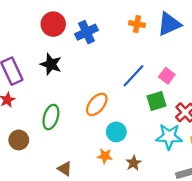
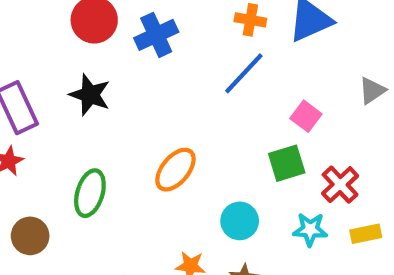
blue line: (134, 76) -> (244, 73), moved
cyan circle: (116, 132) -> (240, 221), moved
cyan star: (169, 137) -> (310, 229), size x0.7

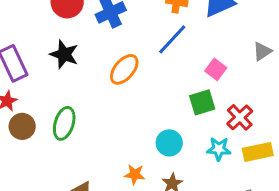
orange ellipse: (175, 170) -> (124, 69), moved
yellow rectangle: (366, 234) -> (258, 152), size x1.4
brown circle: (30, 236) -> (22, 126), moved

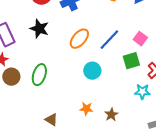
blue line: (172, 39) -> (109, 40), moved
cyan circle: (169, 143) -> (92, 71), moved

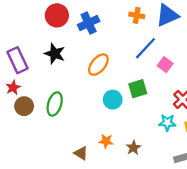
blue line: (109, 40) -> (145, 48), moved
green square: (131, 61) -> (138, 89), moved
brown triangle: (51, 120) -> (81, 153), moved

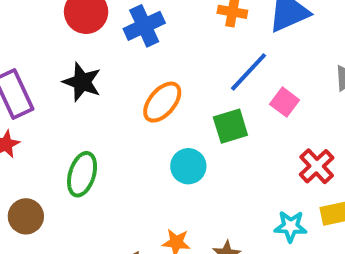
green square: (138, 89) -> (230, 126), moved
brown circle: (24, 106) -> (26, 216), moved
cyan star: (167, 123) -> (291, 226), moved

